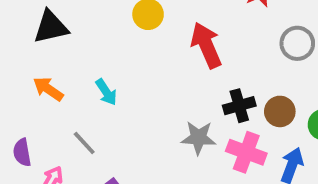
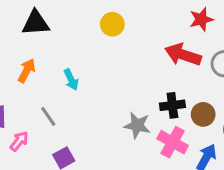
red arrow: (206, 45) -> (183, 55), moved, turned -56
orange arrow: (48, 89) -> (27, 71), turned 75

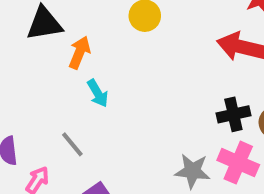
orange arrow: (27, 71) -> (80, 52), moved
gray star: (137, 125) -> (192, 171), moved

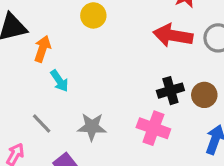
pink cross: (238, 163) -> (153, 128), moved
gray star: (192, 171) -> (92, 127), moved

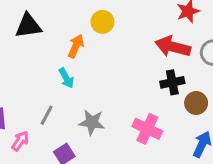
orange arrow: (42, 49) -> (76, 46), moved
black cross: (170, 91) -> (172, 82), moved
gray line: (42, 124) -> (47, 115), turned 66

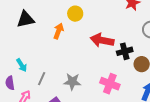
red arrow: (173, 47) -> (102, 40), moved
cyan arrow: (66, 78) -> (22, 65), moved

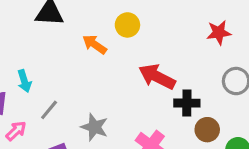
orange arrow: (58, 31) -> (95, 44), turned -91

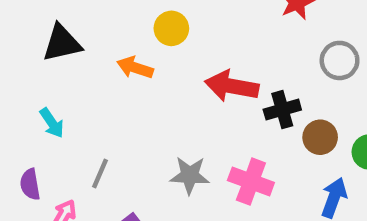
cyan arrow: (24, 81) -> (52, 123), moved
gray star: (95, 127) -> (190, 175), moved

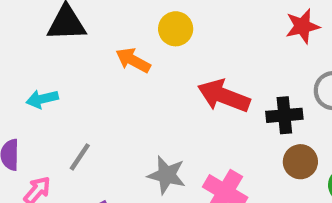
black cross: (282, 110) -> (284, 115), moved
cyan arrow: (52, 123) -> (42, 99), turned 100

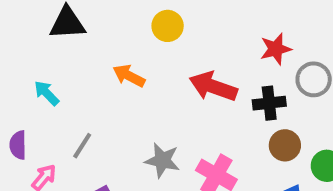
red star: (302, 26) -> (276, 49), moved
orange arrow: (133, 60) -> (129, 76), moved
cyan arrow: (42, 99) -> (47, 93), turned 60

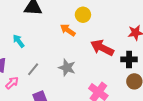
orange arrow: (129, 76) -> (68, 30), moved
gray star: (162, 160) -> (67, 68), moved

